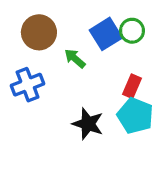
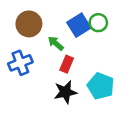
red rectangle: (132, 86) -> (67, 64), moved
black star: (88, 124) -> (65, 92), turned -30

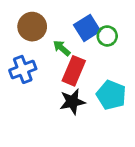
green circle: (98, 23) -> (107, 36), moved
red rectangle: (67, 64) -> (74, 71), size x1.5

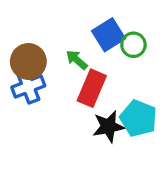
brown circle: (32, 27) -> (28, 61), moved
black star: (72, 102) -> (108, 127), moved

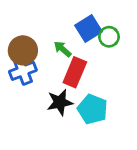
cyan pentagon: (138, 118) -> (93, 109), moved
black star: (108, 127) -> (60, 102), moved

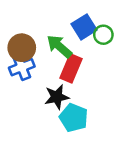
green arrow: (63, 49) -> (59, 46), size x1.5
cyan pentagon: (93, 109) -> (74, 118), moved

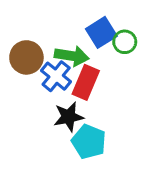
green arrow: (59, 46) -> (72, 56), turned 148
blue cross: (22, 67) -> (56, 76), moved, turned -30

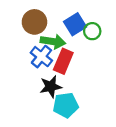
brown circle: (26, 57) -> (34, 22), moved
cyan pentagon: (89, 142) -> (66, 105), turned -30

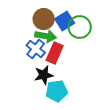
brown circle: (34, 22) -> (44, 19), moved
green circle: (92, 31) -> (80, 27), size x1.5

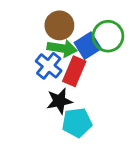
blue square: (65, 21) -> (88, 46), moved

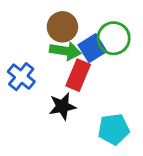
blue cross: (49, 66) -> (21, 77), moved
cyan pentagon: (77, 123) -> (114, 129), moved

